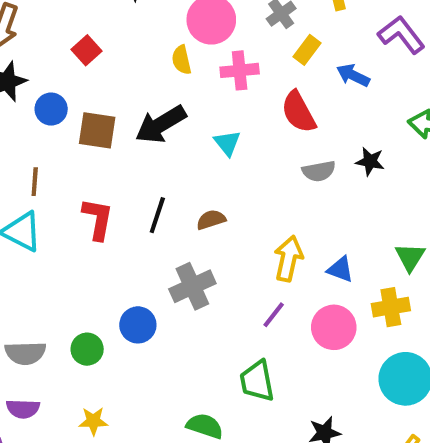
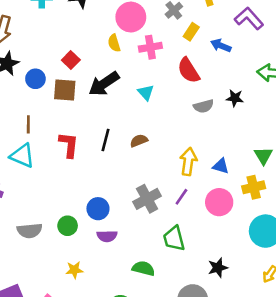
red square: (86, 50) -> (71, 60), moved
gray cross: (192, 286) -> (147, 199), moved
purple semicircle: (23, 409) -> (107, 236), moved

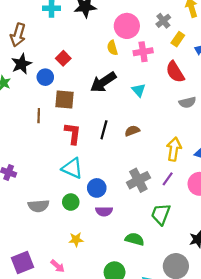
red square: (71, 60) -> (63, 58), moved
brown square: (65, 90) -> (64, 99), moved
cyan triangle: (22, 156) -> (72, 168), moved
green trapezoid: (174, 239) -> (161, 214), turned 35

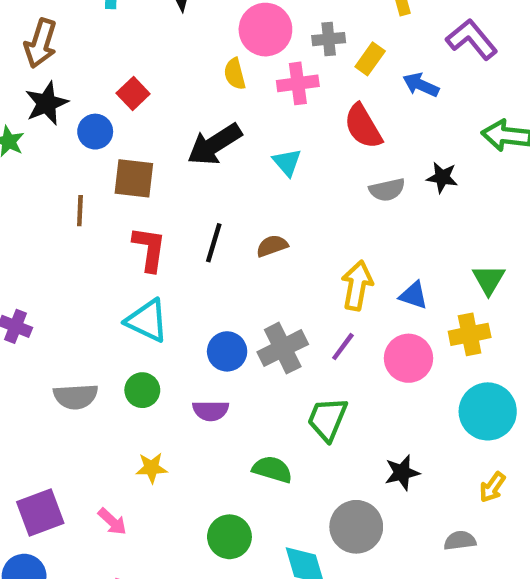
gray cross: (163, 21) -> (329, 39), moved, turned 32
blue circle: (97, 188) -> (227, 351), moved

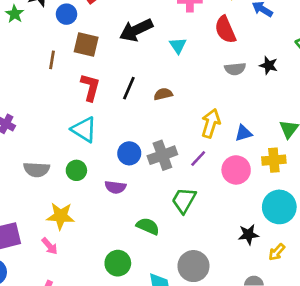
blue triangle: (414, 295) -> (243, 133), turned -42
yellow star: (152, 468) -> (61, 216), moved, size x1.5
black star: (402, 473) -> (248, 235), moved

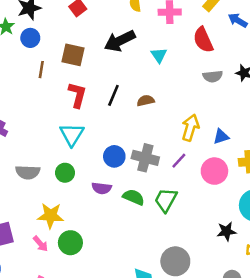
blue circle: (67, 14) -> (30, 38), moved
cyan triangle: (84, 130) -> (72, 134), turned 30
gray cross: (162, 155) -> (145, 158), turned 35
green semicircle: (148, 226) -> (134, 197), moved
green circle: (118, 263) -> (70, 243), moved

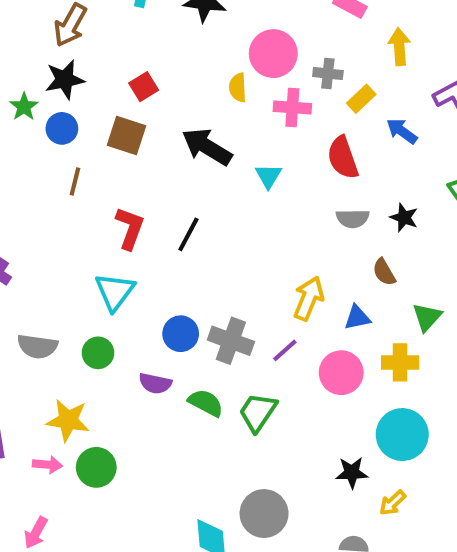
black arrow: (120, 41) -> (207, 147), turned 52
brown square: (73, 55) -> (127, 135), moved
brown semicircle: (146, 101) -> (384, 272), moved, turned -112
pink arrow: (40, 244) -> (47, 465), turned -49

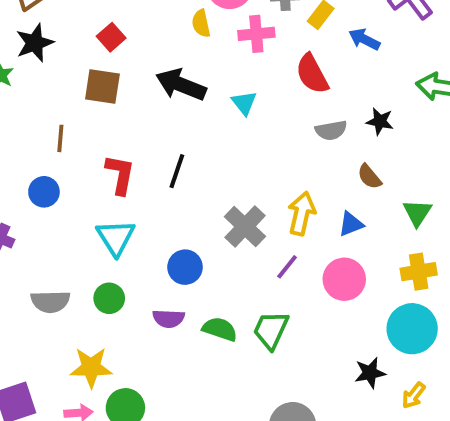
blue circle: (62, 128) -> (44, 192), moved
gray cross: (231, 341) -> (245, 227), moved, turned 33
yellow cross: (400, 362) -> (419, 272), moved

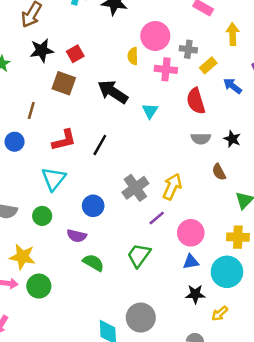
black star: (35, 43) -> (42, 50), moved
red L-shape: (120, 174) -> (64, 140), turned 55
blue triangle: (351, 224) -> (191, 262), moved
green semicircle: (220, 329) -> (93, 263), moved

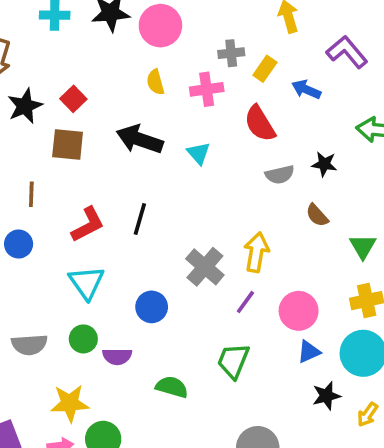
pink circle: (155, 36) -> (160, 26), moved
purple semicircle: (77, 236) -> (117, 356), moved

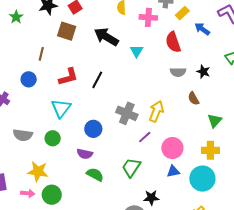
gray cross: (205, 267) -> (127, 113), turned -30
purple semicircle: (117, 356) -> (85, 154), moved
black star: (326, 396) -> (151, 198), moved

